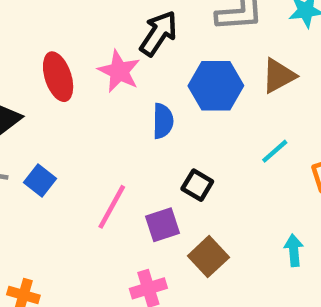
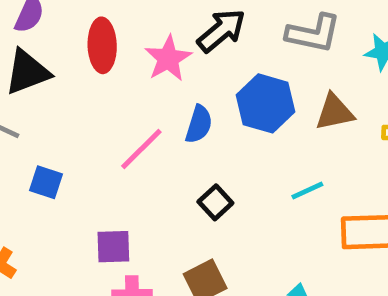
blue square: (40, 180) -> (46, 182), moved, turned -36
pink line: (112, 207) -> (141, 149), moved
purple square: (163, 225) -> (113, 247), moved

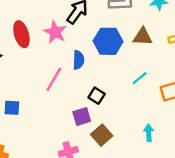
brown triangle: (335, 112) -> (143, 37), turned 30
purple square: (113, 247) -> (82, 117), moved

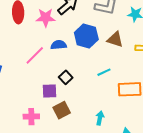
pink star: (55, 32) -> (46, 18), turned 30
blue semicircle: (78, 60) -> (59, 45), turned -112

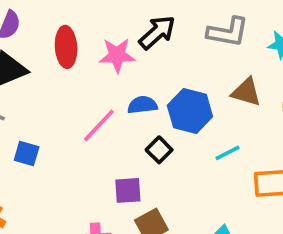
blue hexagon: (86, 36) -> (190, 111), moved
black square: (66, 77) -> (159, 150), moved

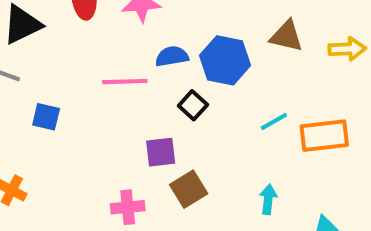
pink line: (99, 125) -> (125, 82), turned 48
cyan line: (227, 153) -> (274, 122), moved

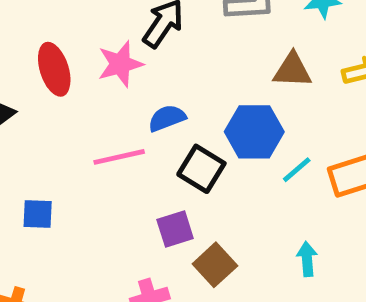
blue hexagon: (225, 60) -> (254, 132), moved
black square: (193, 105) -> (201, 169), size x1.4

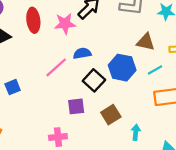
pink line: (119, 157) -> (56, 67), turned -40
cyan line: (297, 170) -> (155, 70), moved
blue square: (38, 214) -> (13, 87), turned -35
brown square: (215, 265) -> (111, 115), moved

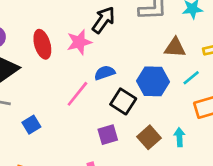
cyan arrow: (136, 132) -> (179, 137), moved

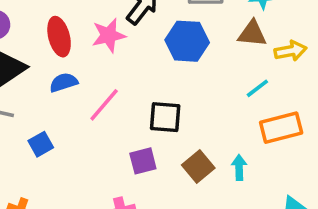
brown triangle: (175, 48) -> (252, 34), moved
blue semicircle: (105, 73) -> (64, 82), moved
blue hexagon: (153, 81) -> (187, 41), moved
black square: (123, 101) -> (165, 117), turned -30

